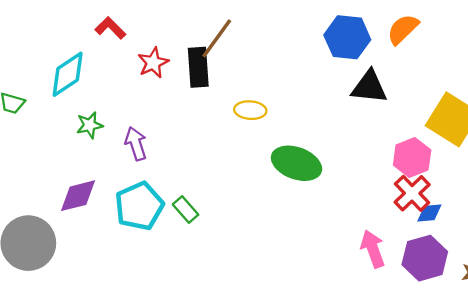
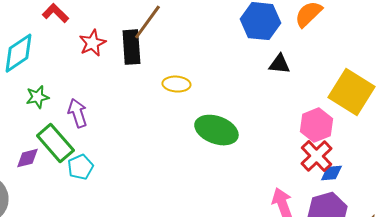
black triangle: (369, 87) -> (279, 64), size x0.7
purple diamond: (78, 196) -> (27, 158), size x0.7
cyan pentagon: (139, 206) -> (80, 167), size x0.6
green rectangle: (186, 210) -> (55, 143), moved, size x1.6

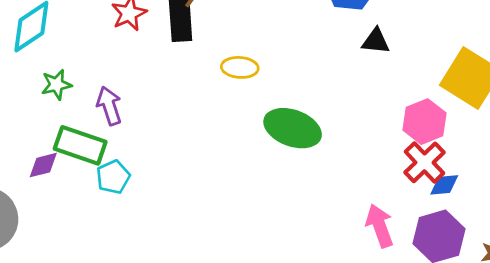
green rectangle: (55, 143) -> (80, 145), turned -30

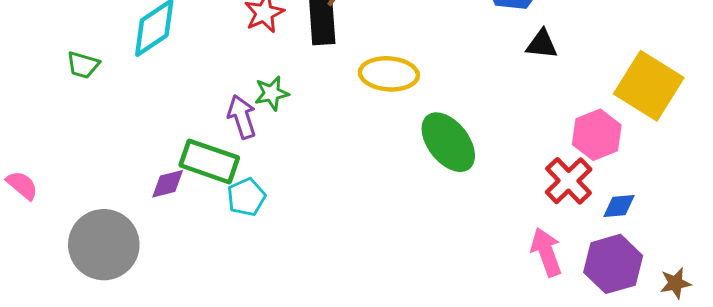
yellow ellipse: (240, 67) -> (389, 74), size x1.4
green star: (56, 85) -> (272, 93), moved
green ellipse: (293, 128) -> (448, 142), turned 32
red cross: (424, 162) -> (569, 181), moved

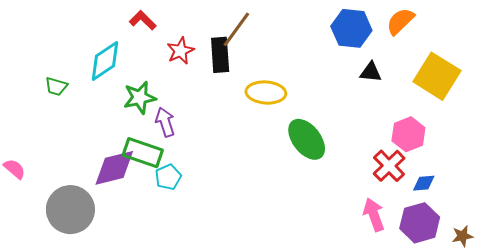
yellow square: (649, 86) -> (437, 76), moved
green star: (272, 93) -> (140, 98), moved, size x1.4
purple diamond: (168, 184) -> (114, 168), size x1.8

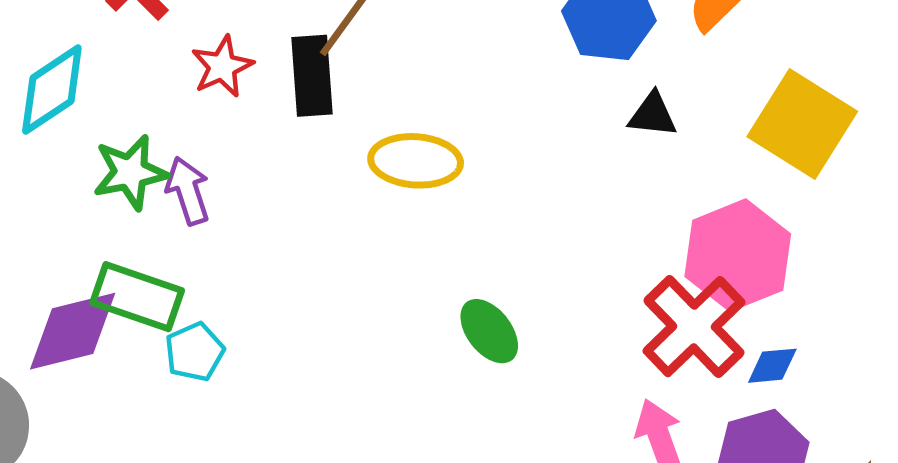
purple arrow: (165, 122) -> (188, 191), moved
pink hexagon: (408, 134) -> (738, 255), size x1.4
green ellipse: (307, 139) -> (489, 331), moved, size x0.7
red cross: (389, 166) -> (694, 327), size x1.4

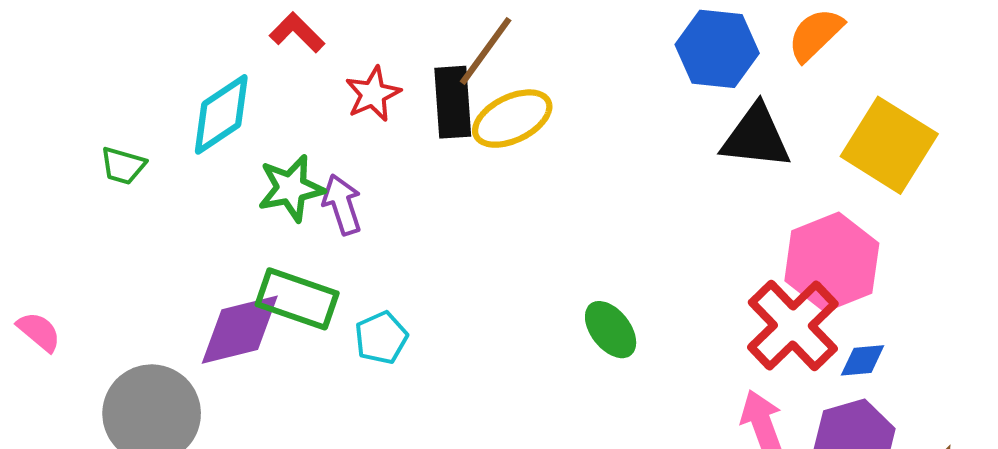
black triangle: (653, 115) -> (756, 137), size x1.6
yellow ellipse: (416, 161) -> (512, 119), moved, turned -30
cyan pentagon: (195, 352) -> (381, 338), moved

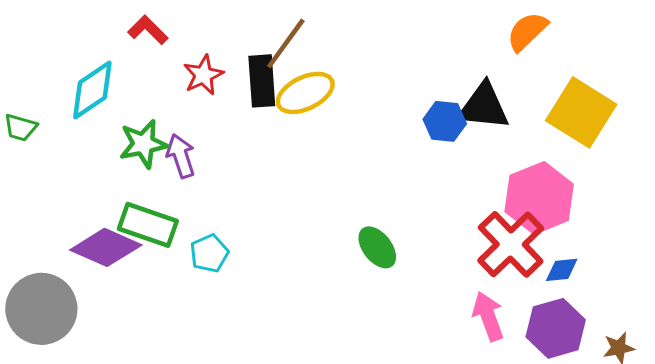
blue hexagon: (717, 49) -> (445, 121), moved, size x0.7
purple diamond: (240, 330) -> (106, 247), turned 38

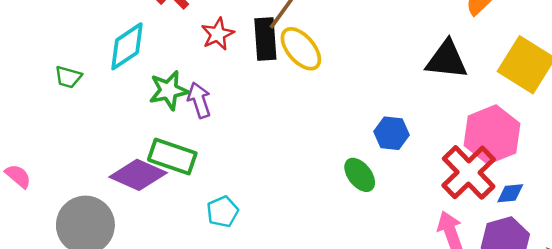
yellow ellipse: (305, 93) -> (301, 49), turned 75
blue hexagon: (445, 121) -> (391, 133), moved
cyan pentagon: (209, 253) -> (223, 212), moved

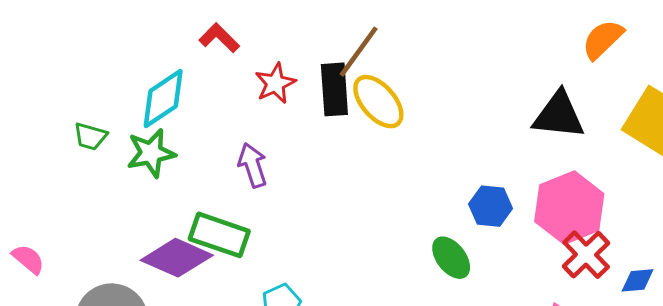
green star: (169, 90) -> (151, 153), moved
pink hexagon: (492, 134) -> (569, 208), moved
red cross: (469, 172) -> (586, 255), size x0.7

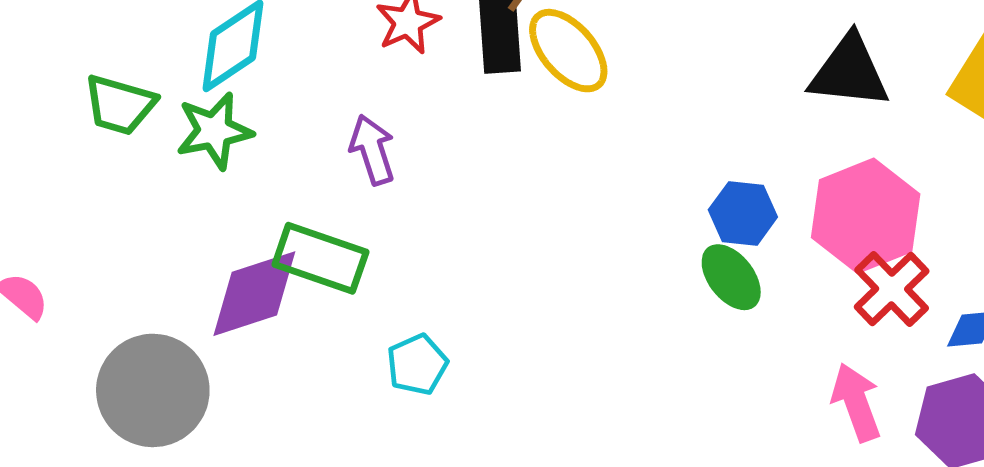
green trapezoid: (90, 136) -> (120, 105), size x1.4
purple diamond: (177, 258) -> (254, 294), turned -42
green ellipse: (451, 258) -> (731, 277), moved

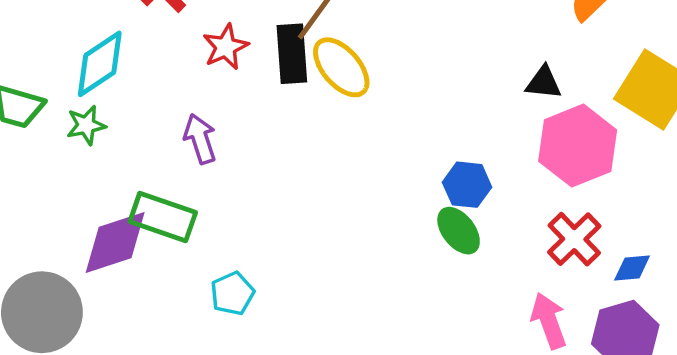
black triangle: (849, 72) -> (544, 83), size x0.6
green star: (214, 131) -> (86, 125), size x0.7
pink hexagon: (866, 216) -> (578, 146), moved

